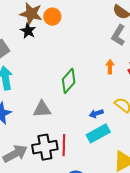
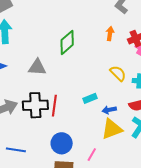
blue arrow: (96, 113) -> (109, 110), moved
cyan rectangle: (98, 133) -> (90, 98), size x0.6

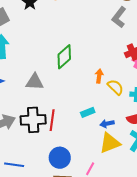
orange arrow: (110, 34) -> (99, 76), moved

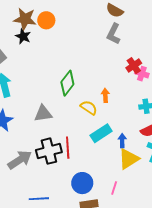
yellow semicircle: (115, 87) -> (89, 108), moved
cyan rectangle: (88, 112) -> (101, 133), size x1.5
blue arrow: (107, 124) -> (122, 141), turned 112

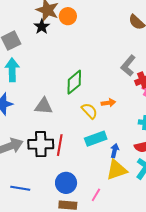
gray L-shape: (114, 34) -> (128, 66), moved
orange arrow: (105, 95) -> (108, 103), turned 72

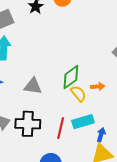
green diamond: (74, 82) -> (71, 77), moved
red line: (60, 145) -> (61, 128), moved

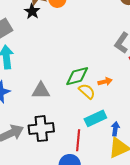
green diamond: (71, 77) -> (77, 76), turned 30
red line: (61, 128) -> (78, 140), moved

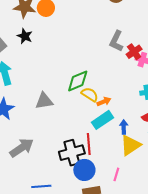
black star: (32, 11) -> (25, 36), moved
orange arrow: (105, 82) -> (104, 102), moved
black cross: (41, 129) -> (72, 153), moved

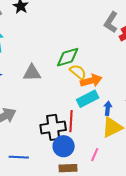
orange arrow: (104, 102) -> (91, 81), size x1.5

